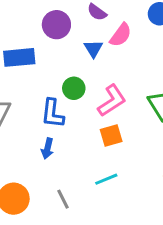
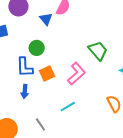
pink L-shape: (112, 101) -> (76, 74), moved
orange square: (111, 135) -> (47, 74), moved

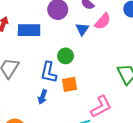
pink L-shape: (76, 74) -> (101, 107), moved

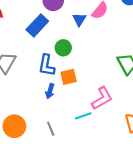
blue rectangle: (29, 30) -> (37, 25), moved, turned -45
blue arrow: (43, 97) -> (50, 91), moved

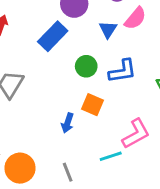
blue L-shape: (47, 65) -> (123, 71), moved, turned -110
orange square: (69, 77) -> (92, 105), turned 35

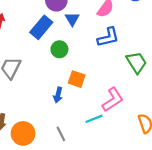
blue triangle: (108, 29) -> (72, 19), moved
green circle: (86, 66) -> (59, 49), moved
blue L-shape: (123, 71) -> (108, 37), moved

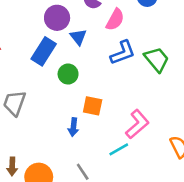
green trapezoid: (136, 62) -> (157, 59), moved

